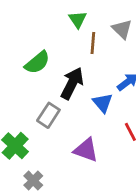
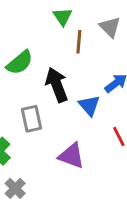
black arrow: (72, 83) -> (57, 85), turned -48
gray rectangle: (48, 115) -> (31, 119), turned -45

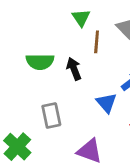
green semicircle: (20, 63) -> (40, 62), turned 40
black arrow: (57, 85) -> (74, 69), moved, size x0.7

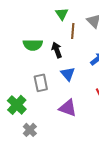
blue triangle: (107, 103) -> (68, 74), moved

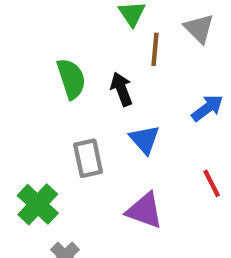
green semicircle: (33, 45) -> (71, 79), turned -108

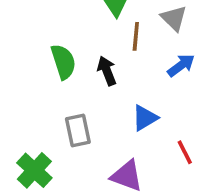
blue arrow: (207, 108) -> (181, 65), moved
blue triangle: (145, 139) -> (145, 118), moved, turned 40

